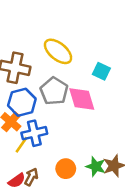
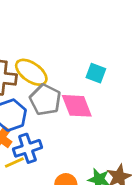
yellow ellipse: (58, 51) -> (31, 72), moved
yellow line: (22, 145) -> (14, 162), turned 36

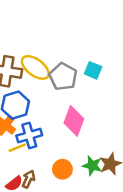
gray pentagon: (45, 100) -> (63, 77), moved
pink diamond: (77, 106) -> (74, 121), moved, turned 40

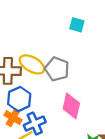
cyan square: (93, 70) -> (77, 25), moved

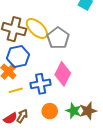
blue cross: (35, 124) -> (41, 84), moved

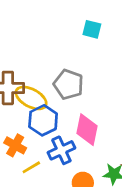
yellow ellipse: (37, 29) -> (31, 98), moved
blue hexagon: (18, 57) -> (43, 120), moved

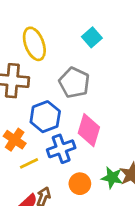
cyan square: (92, 29) -> (92, 37), moved, turned 30
yellow ellipse: (31, 98) -> (34, 44), moved, turned 36

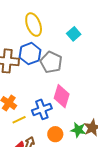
cyan square: (92, 37) -> (74, 34), moved
yellow ellipse: (34, 44) -> (34, 25), moved
blue hexagon: (45, 117) -> (30, 54), moved

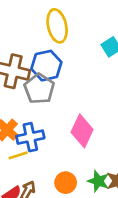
gray pentagon: (51, 62) -> (39, 89), moved
blue cross: (42, 109) -> (30, 137), moved

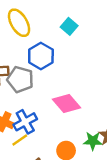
blue hexagon: (46, 66) -> (41, 56), moved
pink diamond: (82, 131) -> (66, 103), turned -48

